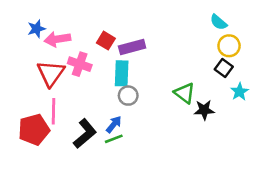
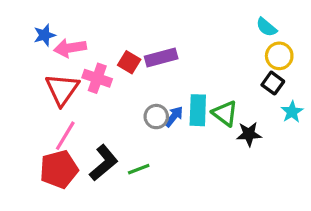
red square: (106, 41) -> (129, 62), moved
cyan rectangle: (122, 73) -> (198, 110), moved
pink line: (53, 111) -> (65, 136), turned 30
blue arrow: (114, 124) -> (174, 117), moved
red pentagon: (34, 130) -> (59, 169), moved

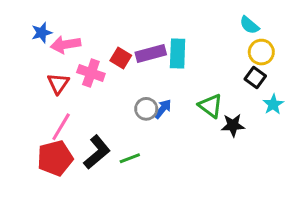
red triangle: (62, 89) -> (58, 83), size x0.7
cyan rectangle: (198, 110) -> (178, 54), moved

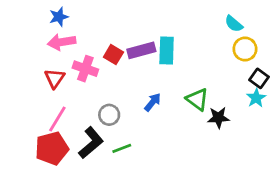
blue star: (42, 33) -> (59, 17), moved
black square: (255, 77) -> (259, 78), moved
gray circle: (146, 109) -> (109, 115), moved

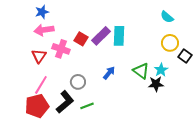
yellow circle: (245, 49) -> (170, 43), moved
purple rectangle: (141, 50) -> (101, 36), turned -30
cyan star: (256, 98) -> (161, 70), moved

